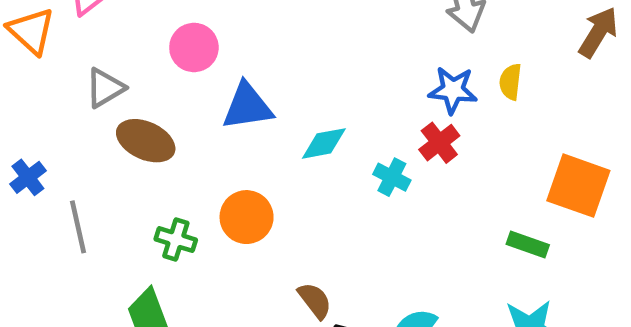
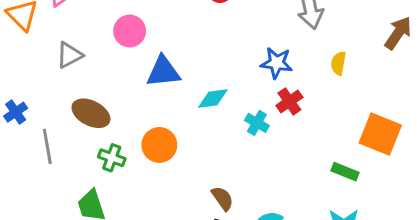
blue star: (453, 90) -> (277, 63), moved
brown ellipse: (146, 141) -> (91, 113), moved
brown semicircle: (315, 301) -> (222, 198), moved

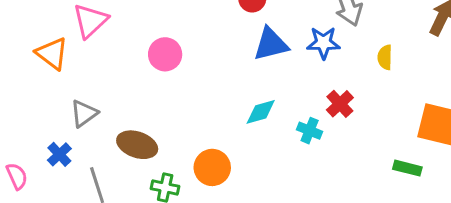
gray triangle: (69, 55) -> (84, 113), moved
blue star: (277, 63) -> (323, 43), moved
blue triangle: (163, 72) -> (271, 44), moved

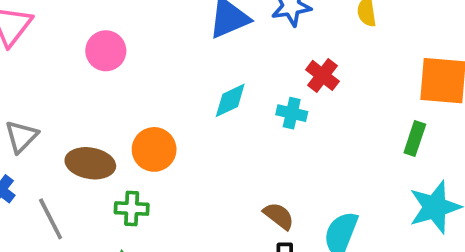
orange circle: (212, 167) -> (154, 149), moved
green rectangle: (407, 168) -> (415, 139), turned -76

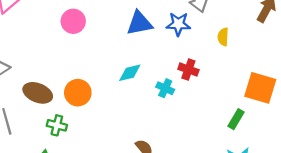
pink circle: (106, 51) -> (73, 21), moved
red cross: (322, 75) -> (188, 69), turned -30

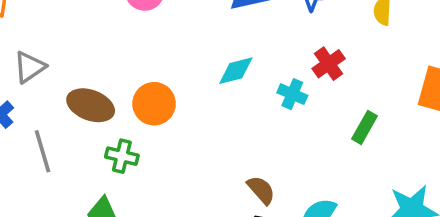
red cross: (188, 69) -> (329, 64), turned 36
green rectangle: (236, 119) -> (365, 127), moved

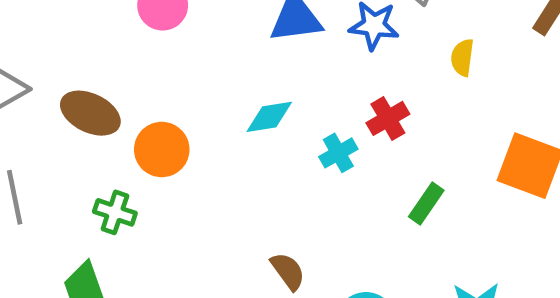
cyan cross: (292, 94) -> (338, 153), turned 32
brown ellipse: (91, 105) -> (90, 113), moved

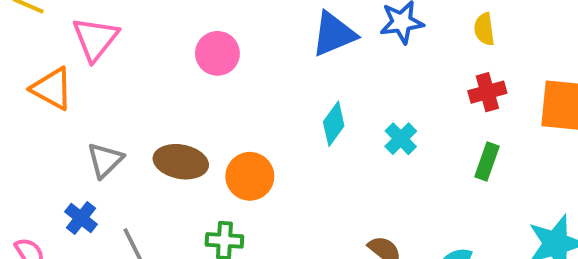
cyan diamond: (269, 117) -> (334, 124), turned -30
red cross: (388, 118) -> (487, 92), moved, turned 30

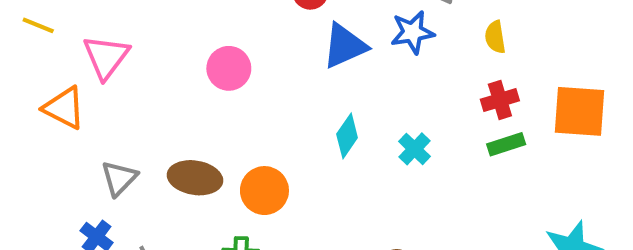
green rectangle: (487, 162) -> (506, 144), moved, turned 54

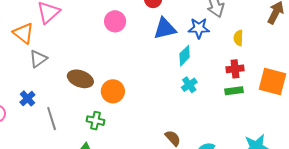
pink circle: (229, 68) -> (115, 21), moved
cyan diamond: (347, 136) -> (185, 56), moved
gray triangle: (119, 178) -> (38, 59), moved

